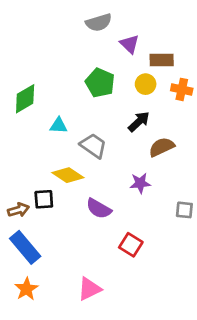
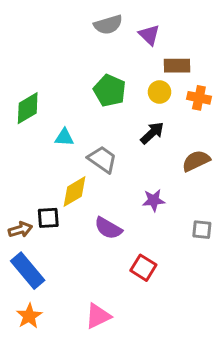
purple triangle: (129, 44) -> (149, 35), moved
brown semicircle: (162, 147) -> (196, 161), moved
yellow diamond: (68, 175) -> (75, 192), turned -64

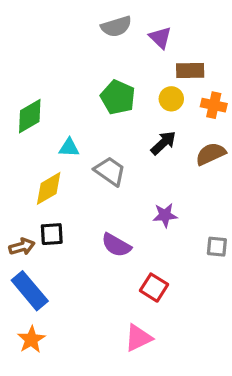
brown semicircle: (196, 161) -> (211, 154), moved
yellow diamond: (75, 192) -> (49, 188), moved
pink triangle: (98, 316) -> (138, 338), moved

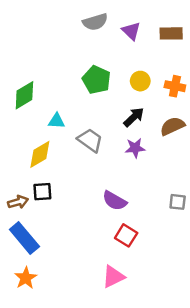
brown rectangle: (190, 71) -> (171, 33), moved
purple star: (165, 215) -> (135, 148), moved
purple semicircle: (116, 245) -> (114, 201), moved

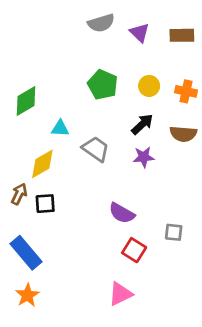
brown semicircle: (172, 126) -> (183, 134), turned -150
brown arrow: (18, 202) -> (19, 194), moved, turned -48
gray square: (178, 202) -> (174, 232), moved

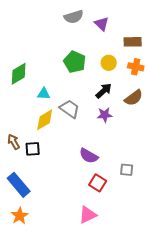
brown rectangle: (182, 35) -> (133, 42), moved
brown semicircle: (183, 134) -> (134, 98), turned -42
yellow diamond: (42, 164) -> (45, 120), moved
brown arrow: (19, 194) -> (14, 142), turned -56

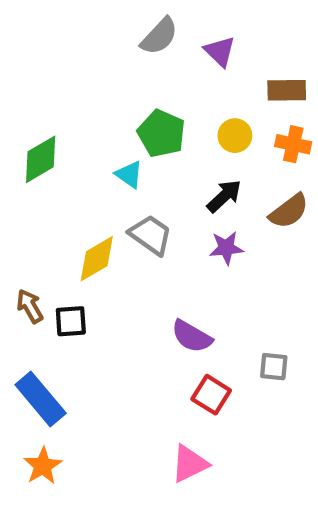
gray semicircle: (74, 17) -> (159, 36), turned -30
cyan triangle: (44, 94) -> (129, 174), moved, turned 32

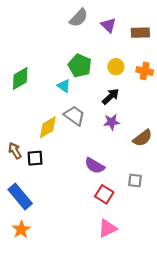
brown rectangle: (287, 90) -> (140, 33), moved
brown semicircle: (289, 211) -> (142, 138), moved
pink triangle: (190, 464) -> (107, 228), moved

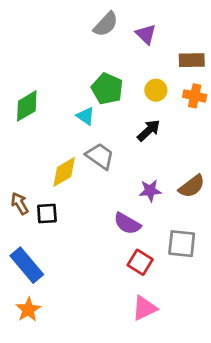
brown rectangle: (140, 33) -> (192, 60), moved
purple star: (112, 122) -> (150, 191), moved
gray square: (135, 181) -> (182, 244), size x1.5

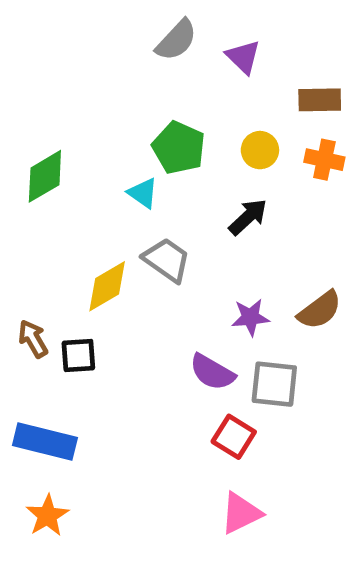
gray square: (182, 244) -> (274, 384), moved
blue rectangle: (27, 265) -> (45, 441), turned -36

